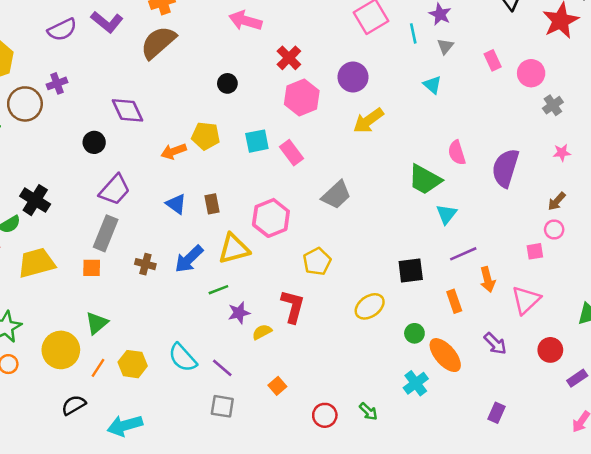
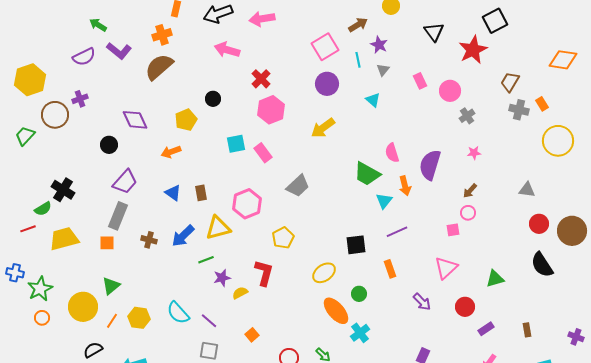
purple circle: (353, 77) -> (327, 84), moved
yellow pentagon: (206, 136) -> (186, 120), moved, turned -30
orange arrow: (488, 279) -> (405, 186), moved
orange ellipse: (445, 355) -> (336, 311), moved

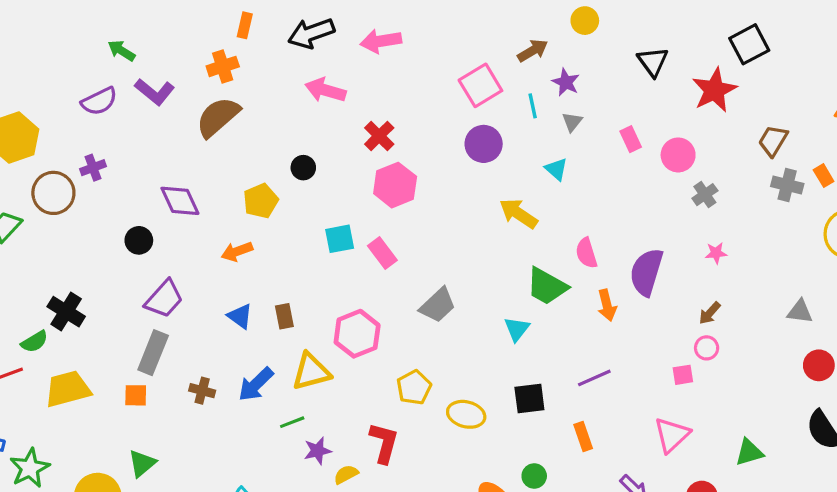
yellow arrow: (323, 128) -> (518, 213), moved, turned 70
cyan triangle: (384, 201) -> (517, 329), moved
yellow ellipse: (324, 273) -> (466, 414), moved, turned 50

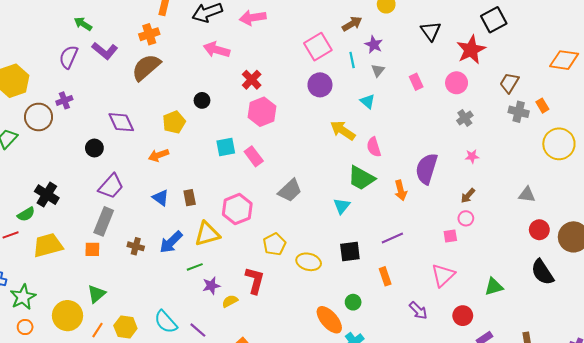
purple semicircle: (99, 101) -> (69, 57), turned 140
pink circle: (678, 155) -> (457, 83), moved
pink semicircle: (586, 253) -> (374, 147), moved

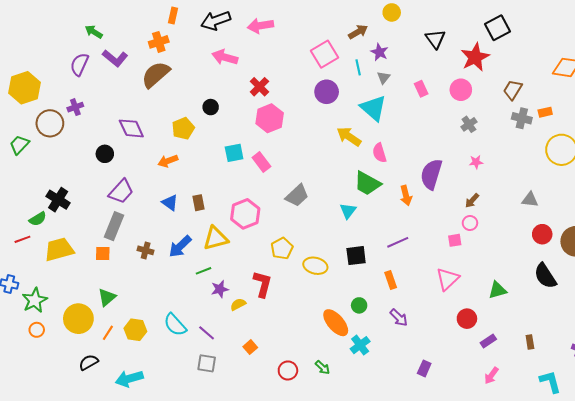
cyan triangle: (368, 101) -> (373, 108), size x1.8
orange rectangle: (542, 106) -> (545, 112), turned -72
purple arrow: (418, 310) -> (399, 318), moved

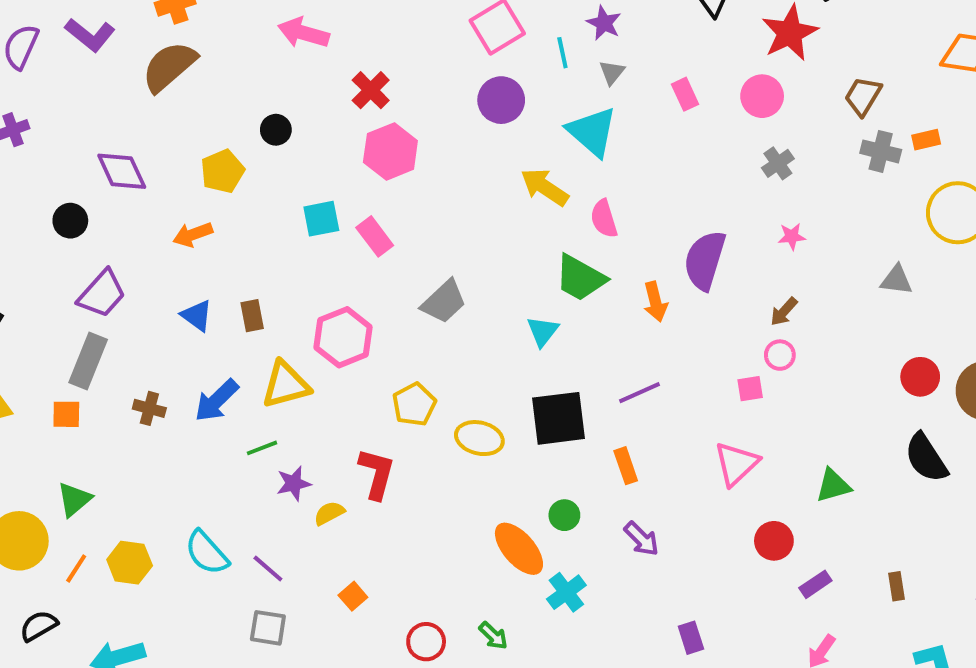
gray triangle: (530, 200) -> (896, 280), moved
black square: (356, 256) -> (558, 418), size x1.4
purple rectangle: (424, 368) -> (691, 638), turned -42

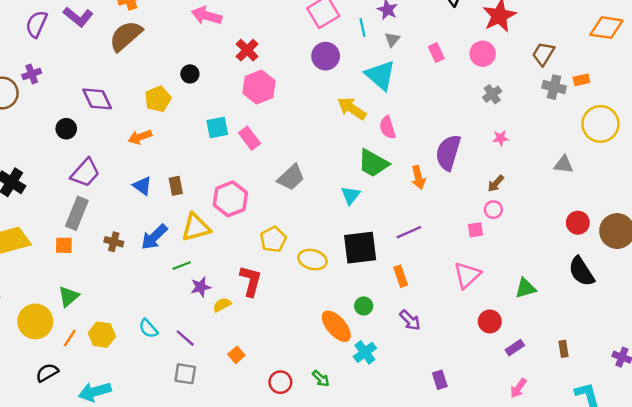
cyan semicircle: (207, 553) -> (148, 329), size x0.7

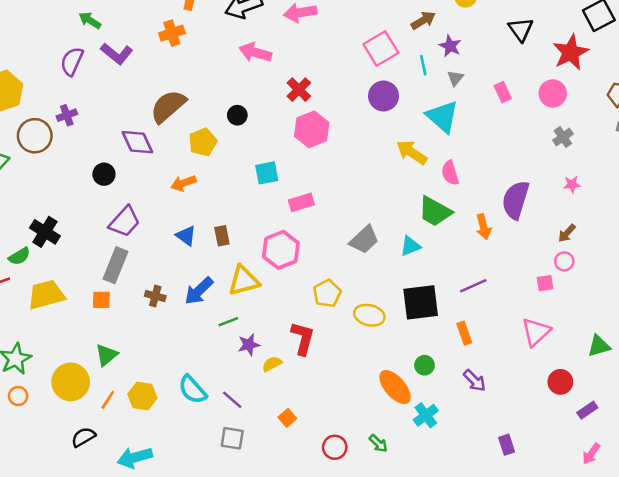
brown semicircle: (126, 36) -> (168, 106), moved
pink rectangle: (249, 138) -> (301, 202), moved, turned -70
gray trapezoid: (291, 177) -> (364, 240), moved
cyan triangle: (351, 195) -> (410, 246), turned 30
cyan semicircle: (148, 329) -> (192, 390), size x1.4

